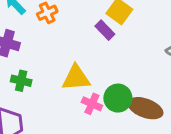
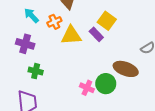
yellow triangle: (76, 78) -> (71, 35), moved
brown ellipse: (145, 108) -> (126, 69), moved

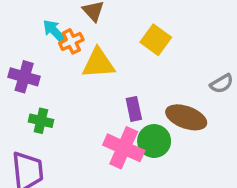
cyan arrow: (31, 16) -> (54, 31), moved
purple rectangle: (96, 34) -> (134, 109), moved, turned 32
pink cross: (87, 88) -> (124, 148), size x1.6

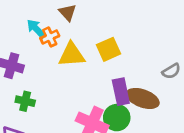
yellow square: (156, 40) -> (109, 49), moved, turned 30
purple rectangle: (134, 109) -> (121, 92), moved, size x1.4

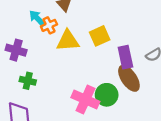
purple rectangle: (121, 92) -> (125, 57), moved
brown ellipse: (143, 98) -> (129, 78), turned 36

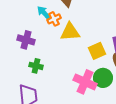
yellow square: (100, 36) -> (97, 51), moved

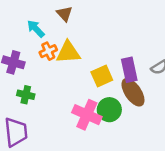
orange cross: (54, 19) -> (48, 51), moved

